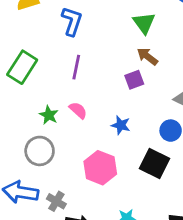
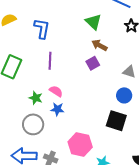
blue star: (121, 125) -> (57, 109), moved
pink hexagon: (100, 168) -> (80, 145), moved

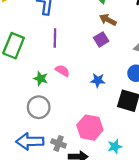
blue star: (57, 109) -> (98, 80), moved

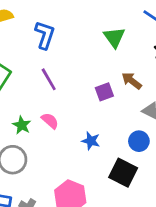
brown arrow: (108, 20) -> (132, 81), moved
purple line: (55, 38) -> (49, 79), turned -42

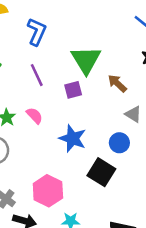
green triangle: (114, 37) -> (86, 60), moved, size x1.4
purple square: (104, 92) -> (73, 90), moved
blue star: (91, 141) -> (73, 139), size x1.5

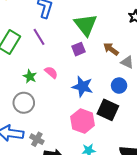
purple line: (37, 75) -> (39, 37), moved
brown arrow: (117, 83) -> (111, 49), moved
pink hexagon: (48, 191) -> (83, 121), moved

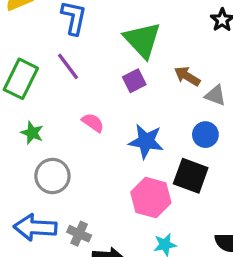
green star: (30, 76) -> (32, 133), moved

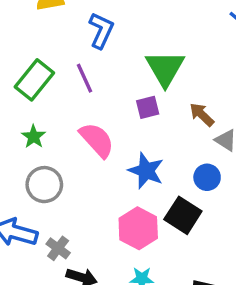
pink semicircle: (93, 123) -> (97, 140), size x1.6

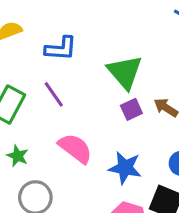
blue L-shape: (101, 30) -> (61, 48), turned 80
purple square: (148, 107) -> (131, 109), moved

